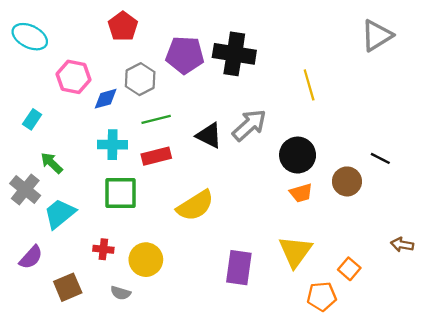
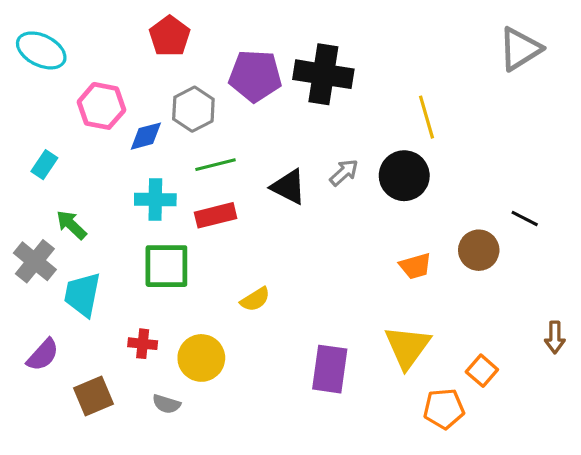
gray arrow: (249, 125) -> (344, 173), size x0.6
black circle: (298, 155) -> (404, 176), moved
yellow semicircle: (195, 206) -> (255, 299), moved, size x0.6
cyan trapezoid: (60, 214) -> (82, 295), turned -40
brown arrow: (402, 245) -> (555, 337), turned -100

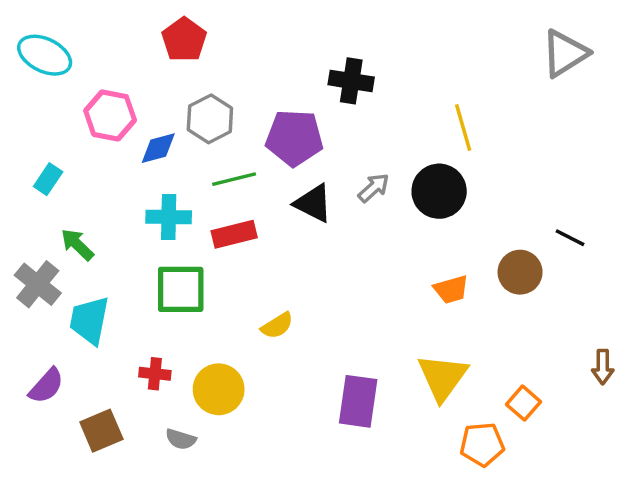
black cross: (323, 74) -> (351, 81), size x0.7
purple pentagon: (255, 76) -> (294, 138), moved

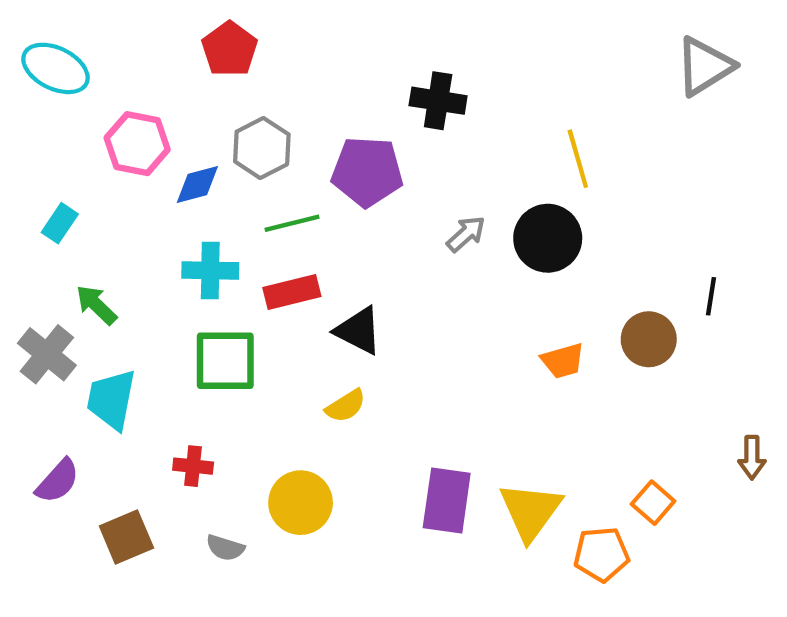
black triangle: (313, 203) -> (359, 331), moved
black line: (570, 238) -> (711, 296), turned 72
yellow triangle: (443, 377) -> (531, 511), moved
yellow circle: (219, 389) -> (301, 503), moved

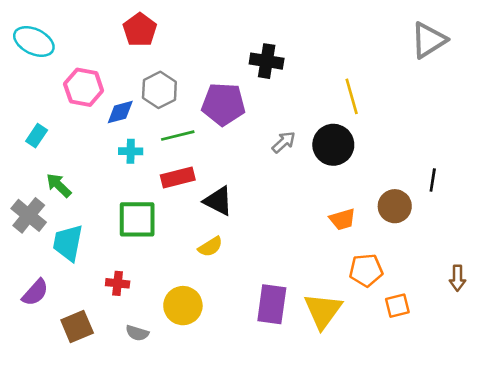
cyan cross: (210, 270) -> (131, 151), moved, size x0.7
orange square: (653, 503) -> (397, 306), turned 35
orange pentagon: (601, 554) -> (366, 270), moved

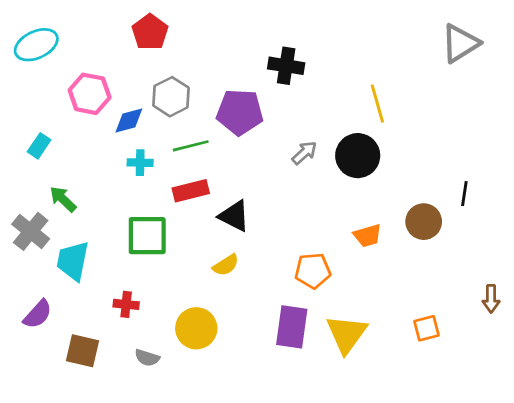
cyan ellipse: (34, 41) -> (36, 45), turned -51
orange pentagon: (366, 270) -> (313, 271), moved
brown square: (77, 326) -> (83, 351), turned 36

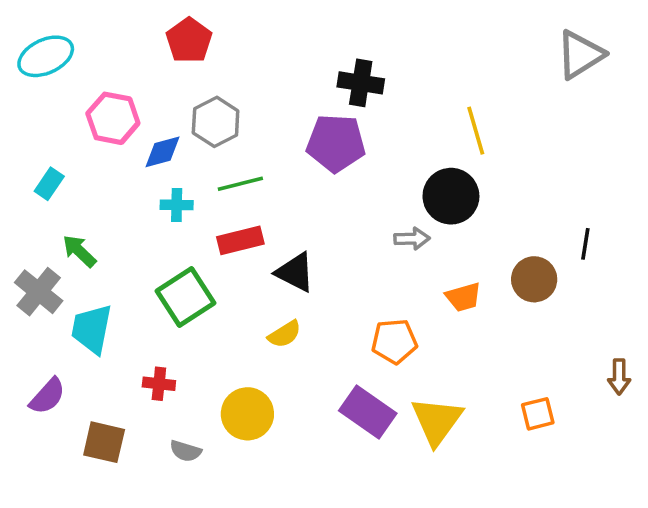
purple pentagon: (240, 112) -> (336, 143), moved
gray arrow: (304, 153) -> (412, 239), moved, turned 40
green square: (147, 236) -> (185, 297), turned -33
purple rectangle: (292, 327) -> (368, 412), turned -63

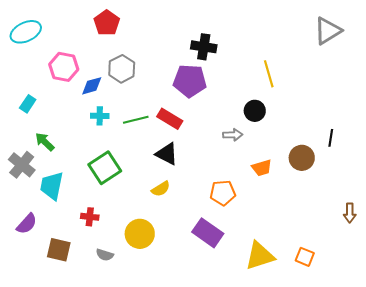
green line: (240, 184) -> (136, 120), moved
black circle: (451, 196) -> (255, 111), size x0.7
red rectangle: (240, 240) -> (170, 119), moved, turned 45
orange square: (538, 414) -> (305, 257), moved, turned 36
yellow triangle: (437, 421) -> (260, 256), moved, turned 36

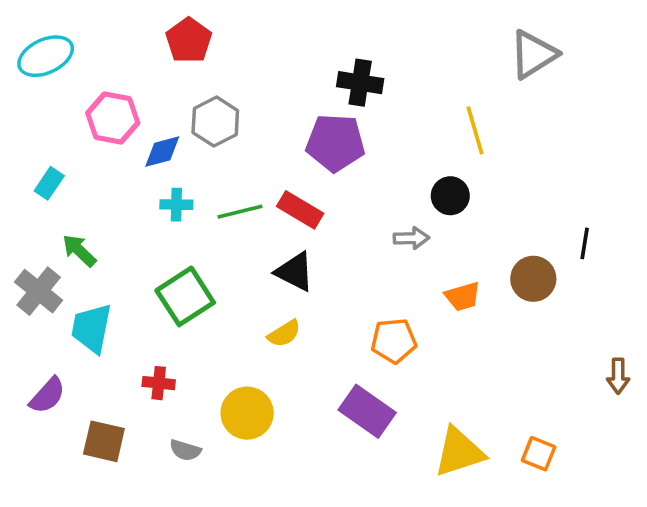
gray triangle: (328, 31) -> (533, 54), moved

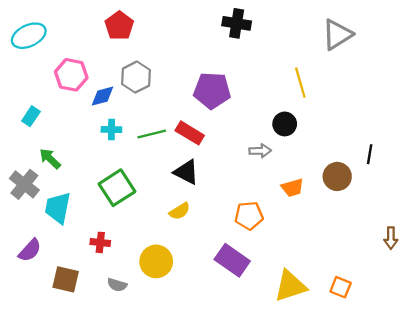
black cross: (360, 83) -> (237, 23), moved

